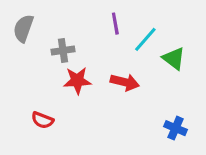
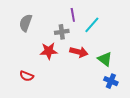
gray semicircle: (23, 28) -> (26, 23), moved
gray cross: (63, 50) -> (62, 32), moved
green triangle: (174, 58) -> (105, 59), moved

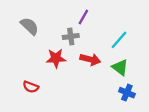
purple line: (73, 15) -> (83, 17), turned 40
gray semicircle: (26, 23) -> (30, 26), turned 114
cyan line: (92, 25) -> (119, 40), moved

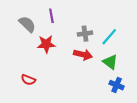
purple line: (83, 17) -> (51, 16), moved, turned -40
gray cross: (71, 36) -> (85, 34), moved
red star: (56, 58) -> (46, 44), moved

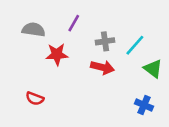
purple line: (51, 16) -> (74, 23), moved, turned 40
gray semicircle: (27, 24) -> (33, 30), turned -36
green triangle: (110, 62) -> (153, 69), moved

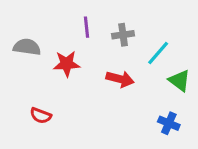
purple line: (74, 23) -> (86, 27), turned -36
gray semicircle: (33, 30) -> (27, 47), moved
gray cross: (105, 41) -> (123, 35), moved

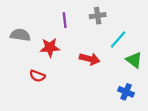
gray cross: (123, 35) -> (98, 16), moved
red semicircle: (41, 116) -> (37, 76), moved

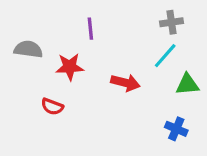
gray cross: (98, 16) -> (172, 22), moved
green triangle: (134, 60) -> (187, 84), turned -42

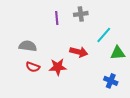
gray cross: (172, 22) -> (81, 14), moved
gray semicircle: (28, 49) -> (28, 46), moved
red star: (70, 67) -> (58, 67), moved

